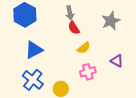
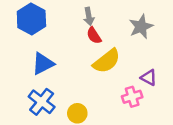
yellow semicircle: (84, 48) -> (107, 61), size x1.6
pink cross: (88, 72) -> (132, 97), moved

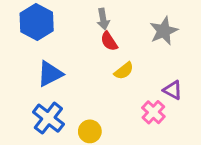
yellow semicircle: (107, 61) -> (124, 71), size x0.6
pink cross: (132, 97) -> (153, 112), turned -30

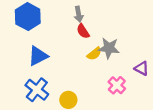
gray star: (164, 31) -> (109, 48), moved, turned 30
purple triangle: (173, 90) -> (142, 68), moved

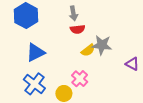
red semicircle: (83, 31) -> (78, 29), turned -64
pink cross: (117, 85) -> (80, 79), moved

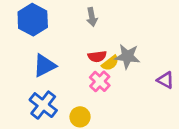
red semicircle: (78, 29) -> (97, 56), moved
pink cross: (80, 79) -> (100, 81), moved

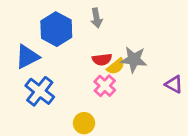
blue hexagon: (33, 20) -> (56, 29), moved
blue triangle: (45, 66) -> (27, 57), moved
blue cross: (43, 105) -> (40, 91), moved

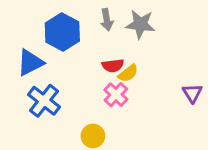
gray star: (134, 59) -> (140, 24), moved
purple triangle: (174, 84) -> (192, 93), turned 30

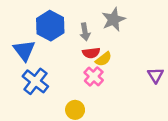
gray arrow: (107, 20) -> (85, 32), moved
gray star: (140, 24) -> (113, 19), turned -30
blue triangle: (30, 63) -> (24, 50), turned -40

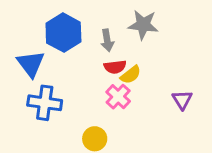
gray star: (113, 19) -> (143, 25), turned 30
purple triangle: (156, 75) -> (182, 100), moved
blue cross: (35, 81) -> (45, 103), turned -30

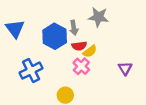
blue hexagon: (63, 33) -> (55, 36), moved
blue triangle: (31, 64) -> (15, 29), moved
blue cross: (45, 103) -> (31, 71), turned -35

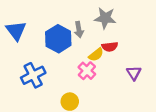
red semicircle: (79, 46) -> (110, 47), moved

